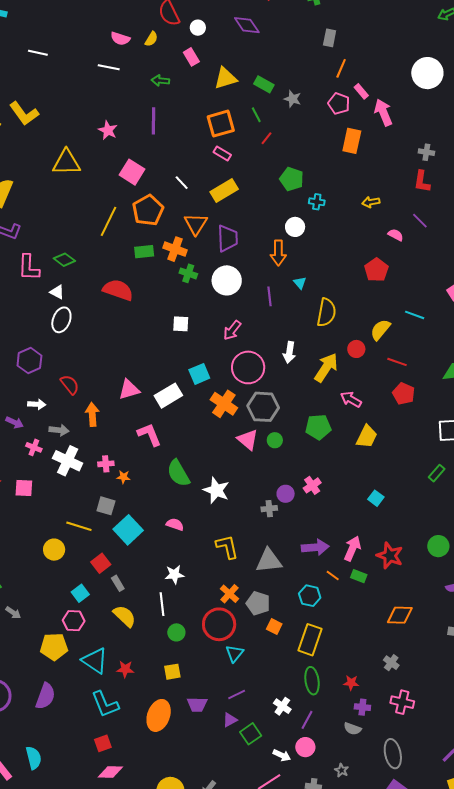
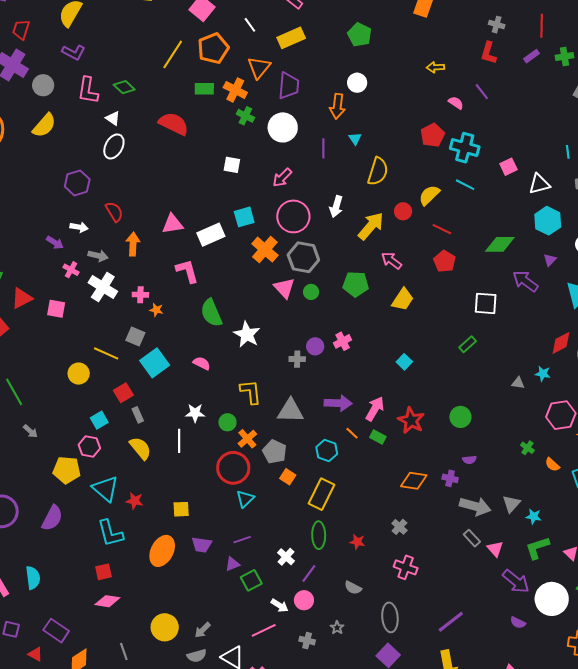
cyan cross: (317, 202) -> (465, 148), moved, size x1.8
green circle: (176, 632) -> (227, 422), moved
purple cross: (362, 707) -> (450, 478), moved

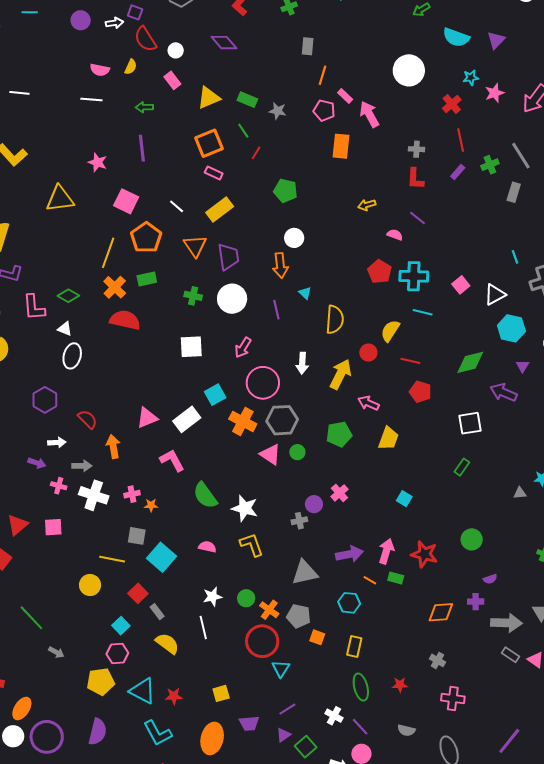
orange cross: (235, 90) -> (115, 287), moved, turned 30
white square: (232, 165) -> (191, 347), size x1.4
yellow L-shape: (251, 392) -> (252, 545), moved
yellow rectangle: (322, 494) -> (354, 647), size x0.7
purple line: (309, 573) -> (360, 727), turned -66

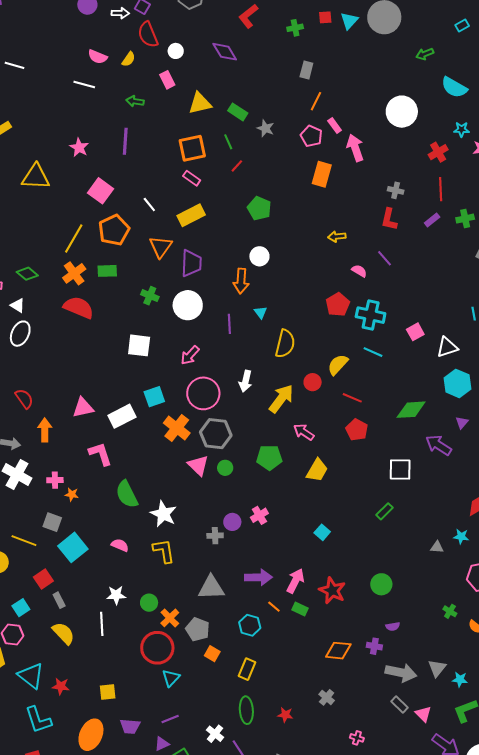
pink cross: (453, 698) -> (357, 738), moved, size x0.6

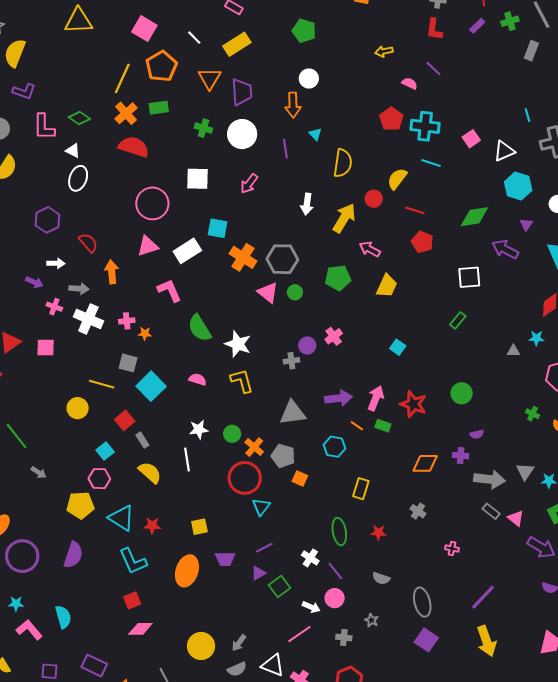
pink circle: (203, 393) -> (152, 203), moved
cyan square: (154, 397) -> (218, 228), turned 35
yellow rectangle: (247, 669) -> (361, 489), moved

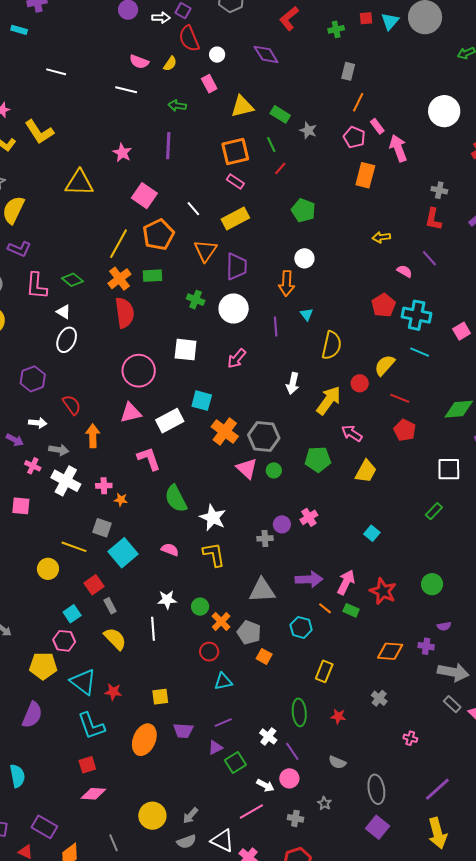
red semicircle: (134, 147) -> (125, 313), turned 60
red circle: (245, 478) -> (209, 652), size x0.6
cyan triangle: (261, 507) -> (223, 682), turned 36

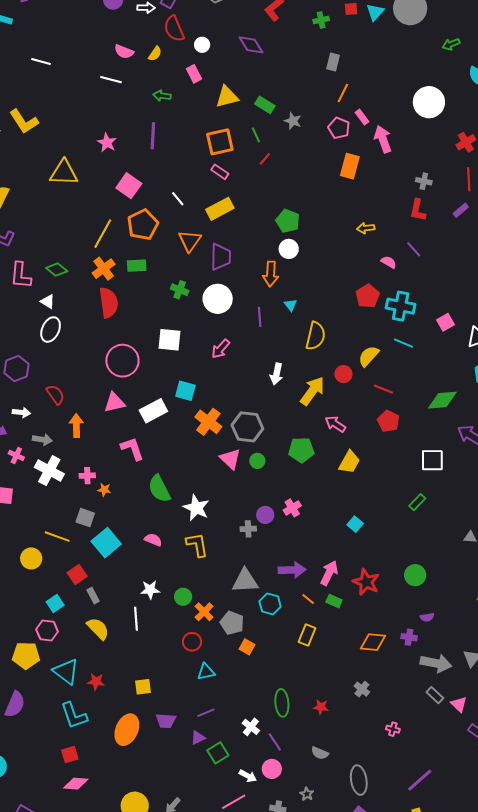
green pentagon: (303, 210) -> (288, 221), moved
cyan hexagon: (301, 627) -> (270, 604), moved
yellow rectangle: (324, 671) -> (307, 635), moved

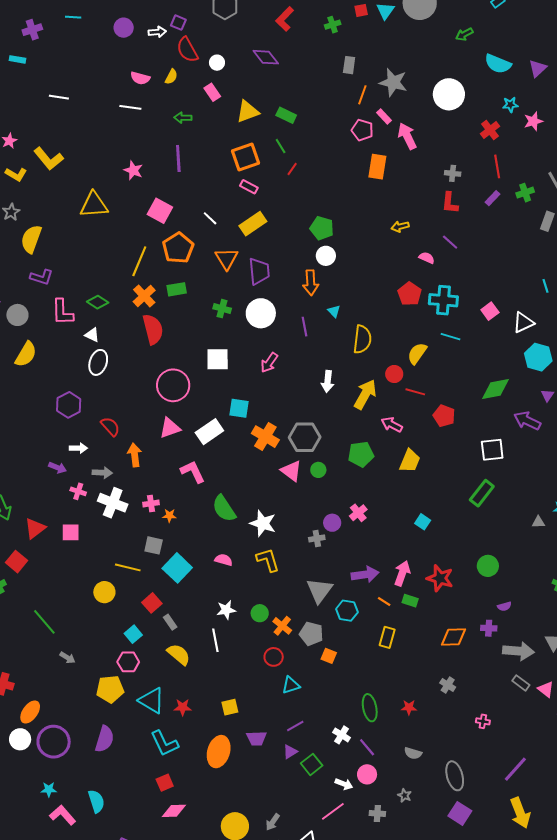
gray star: (293, 121) -> (393, 82), moved, size x1.6
red line: (383, 389) -> (415, 392), moved
green rectangle: (417, 502) -> (482, 493), size x1.5
gray triangle: (245, 581) -> (320, 591), turned -44

